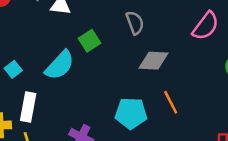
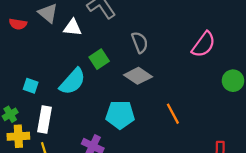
gray diamond: (154, 61) -> (138, 76), moved, turned 32
cyan square: (13, 69) -> (31, 86), turned -32
cyan pentagon: (131, 113) -> (120, 115), moved

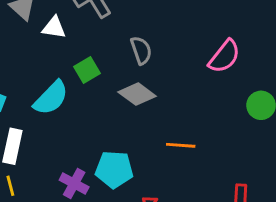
orange line: (173, 114) -> (181, 145), turned -60
cyan pentagon: (120, 115) -> (114, 169), moved

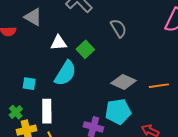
white triangle: (54, 28) -> (59, 43), moved
gray diamond: (137, 94) -> (123, 82), moved

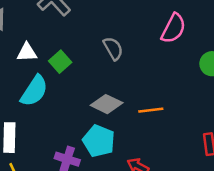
gray semicircle: (118, 28) -> (113, 48), moved
cyan pentagon: (118, 112) -> (99, 141), turned 30

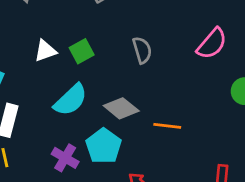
white triangle: (27, 52) -> (45, 51), moved, turned -30
cyan semicircle: (34, 91) -> (71, 100), moved

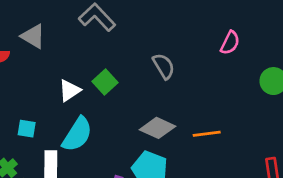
pink semicircle: (212, 44) -> (230, 43), size x0.7
cyan semicircle: (71, 100) -> (77, 134), moved

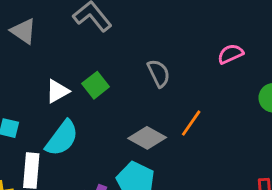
pink semicircle: (230, 43) -> (231, 54), turned -145
orange line: (207, 134) -> (191, 123), moved, turned -52

